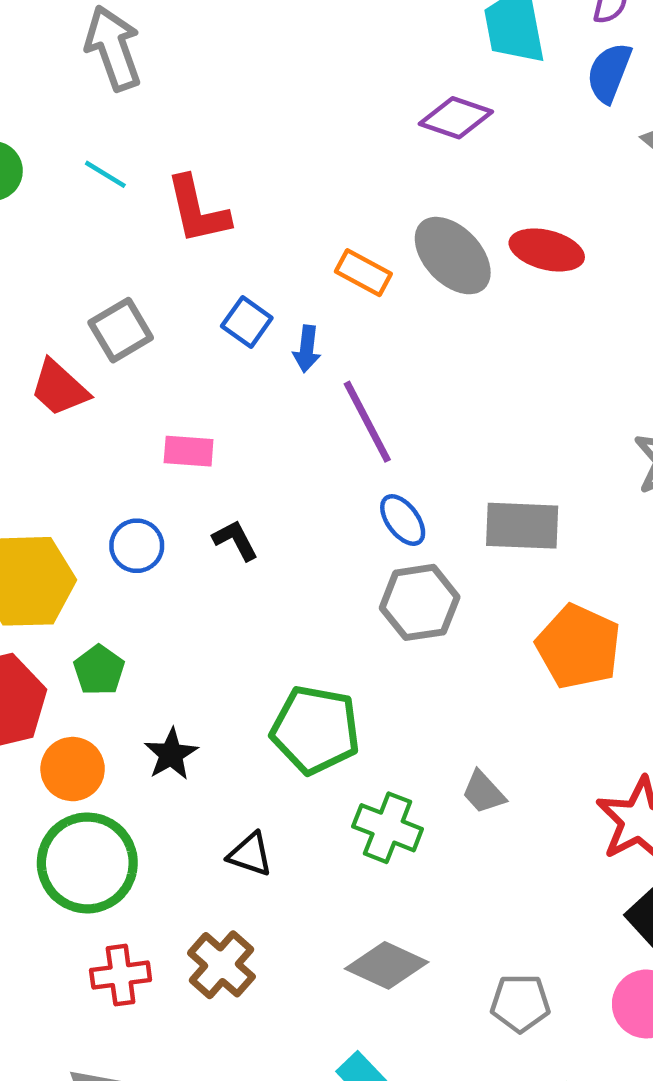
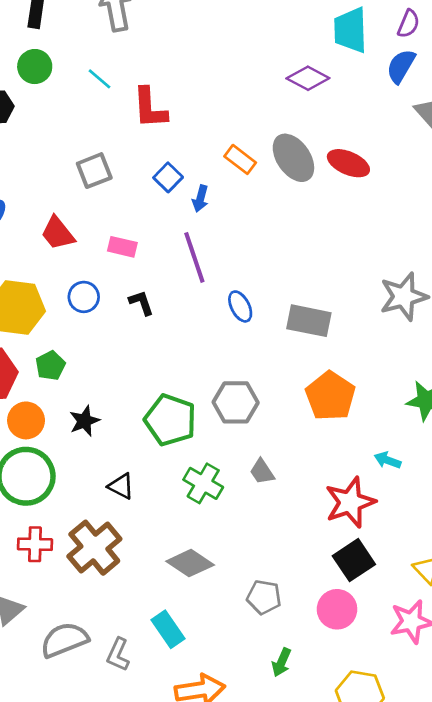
red trapezoid: (59, 388) -> (58, 233), moved
purple line: (367, 422) -> (194, 257), moved
gray hexagon: (420, 602) -> (236, 402), moved
brown cross: (221, 965) -> (94, 548), size x1.4

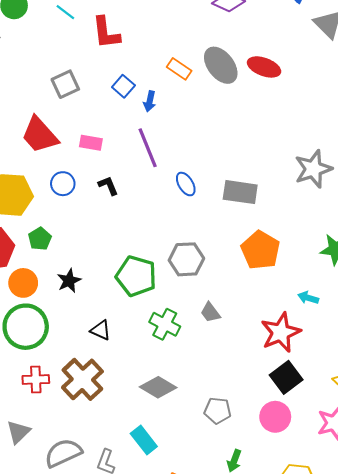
red trapezoid: (58, 233) -> (40, 135), size x1.4

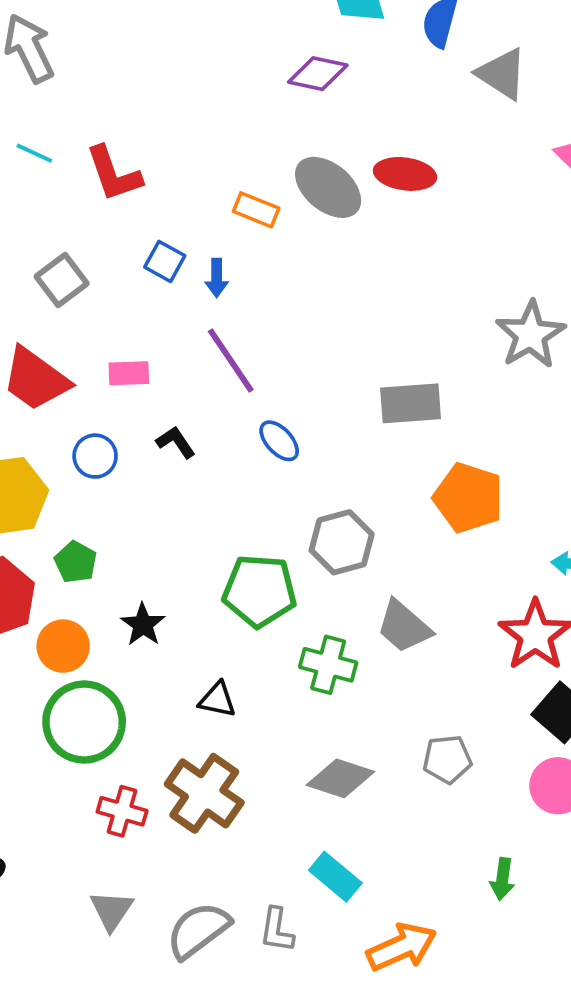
blue ellipse: (186, 184) -> (279, 441), moved
gray trapezoid: (210, 312) -> (404, 627), size x1.5
red cross: (36, 380) -> (122, 811), turned 30
gray pentagon: (217, 411) -> (447, 759), moved

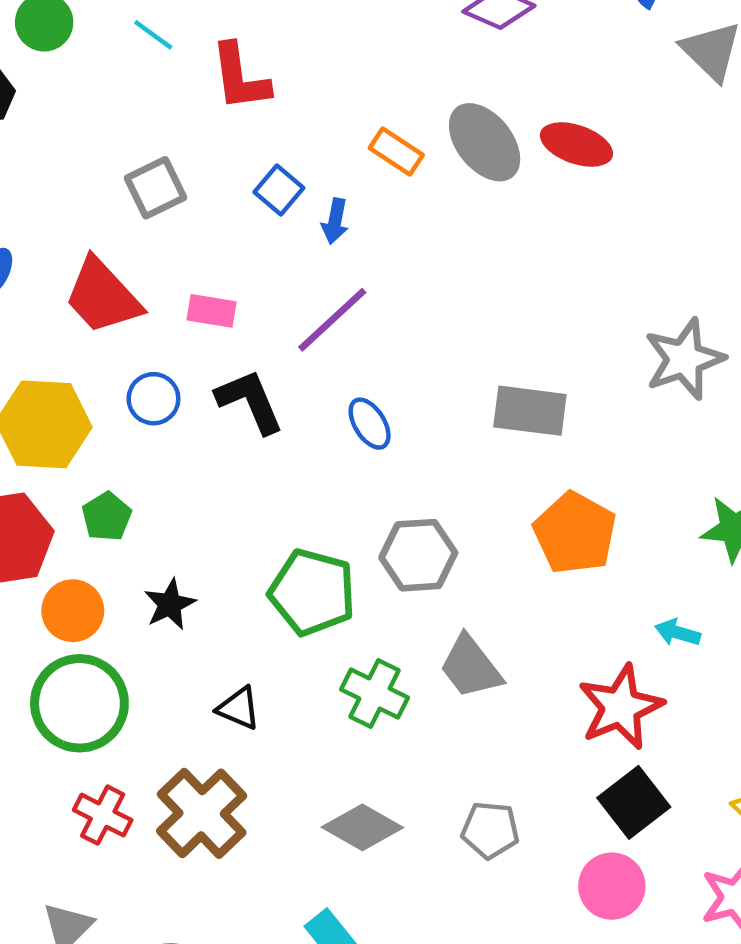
purple line: (231, 361) -> (332, 320), turned 70
black L-shape: (176, 442) -> (250, 401), size x1.6

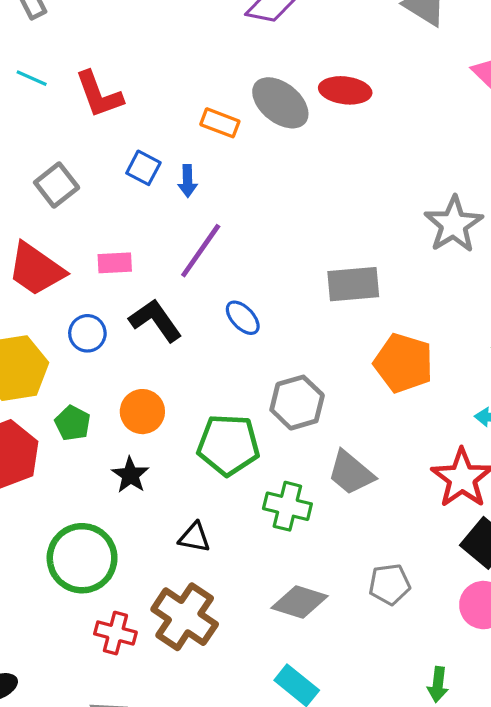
orange circle: (73, 611) -> (142, 412), moved

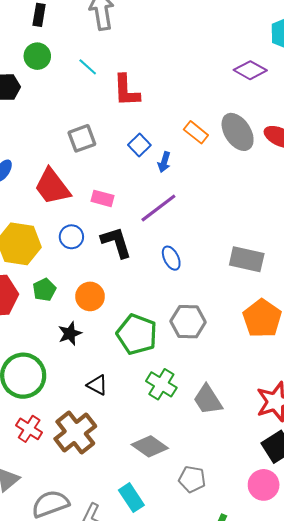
gray trapezoid: (351, 473) -> (208, 400), moved
gray pentagon: (389, 584) -> (192, 479), moved

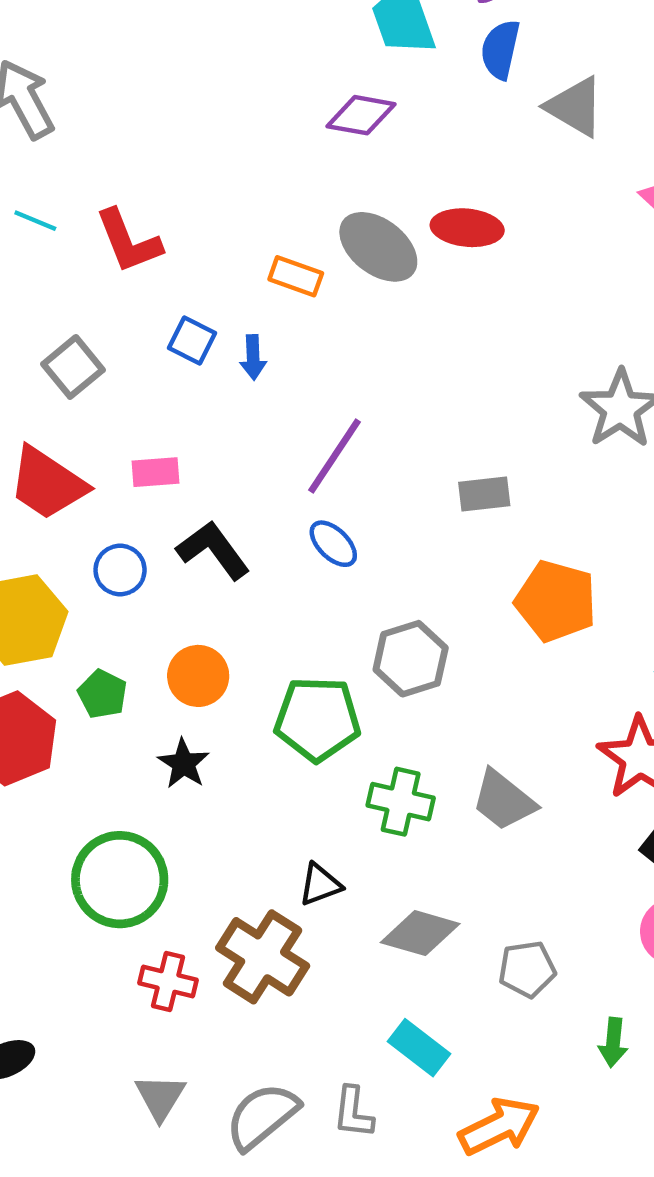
purple line: (158, 208) -> (334, 456), moved
gray rectangle: (247, 259) -> (484, 494), size x0.7
black triangle: (97, 385) -> (320, 885), moved, turned -30

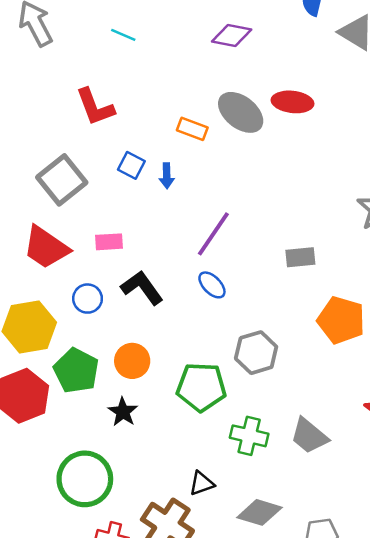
cyan line: (35, 221) -> (123, 35), moved
gray square: (73, 367) -> (62, 180), size x1.4
green pentagon: (102, 694) -> (76, 371), size x1.6

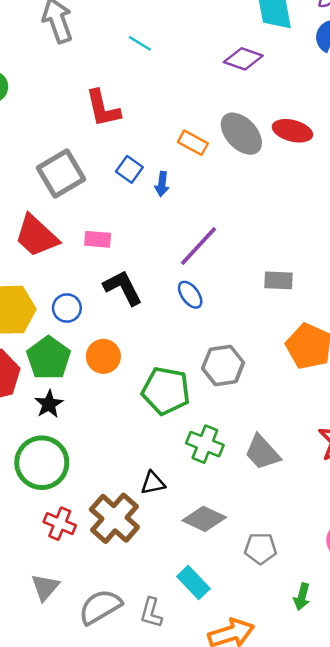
blue circle: (88, 299) -> (67, 308), moved
black star: (123, 412) -> (49, 404), moved

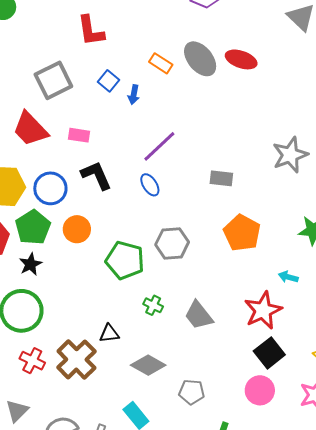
blue circle: (67, 308) -> (50, 188), size x1.4
green cross: (205, 444) -> (153, 305), size x0.7

